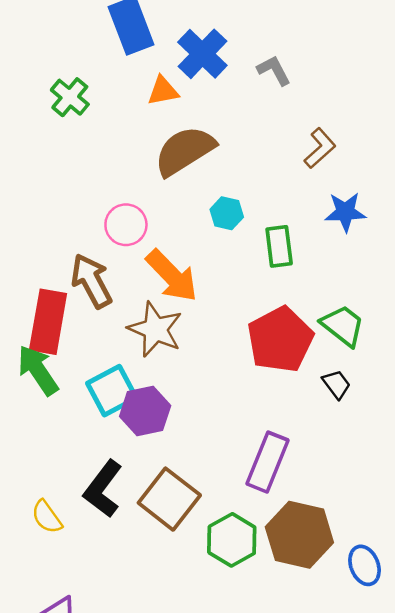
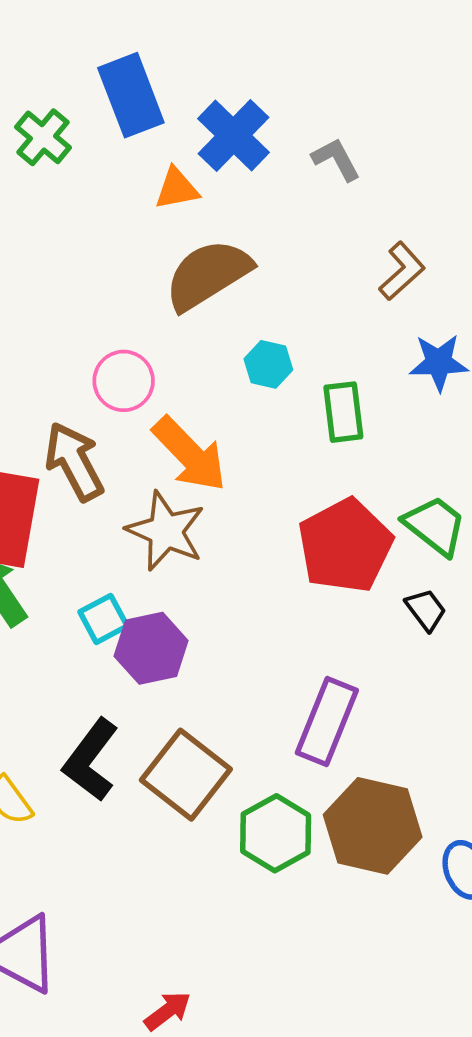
green cross: (70, 97) -> (43, 137), moved
cyan square: (112, 391) -> (103, 619), size x0.7

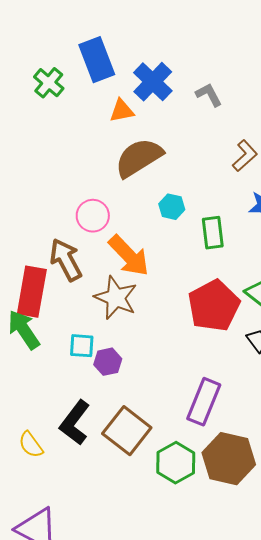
cyan square: (103, 619) -> (82, 346), turned 32
purple hexagon: (151, 648) -> (108, 362), size x0.7

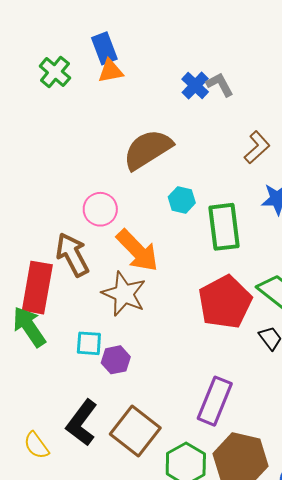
blue rectangle: (97, 60) -> (104, 48), size x0.7
blue cross: (153, 82) -> (195, 85), moved, size x0.7
orange triangle: (122, 111) -> (111, 71), moved
green rectangle: (213, 233) -> (224, 227), size x1.4

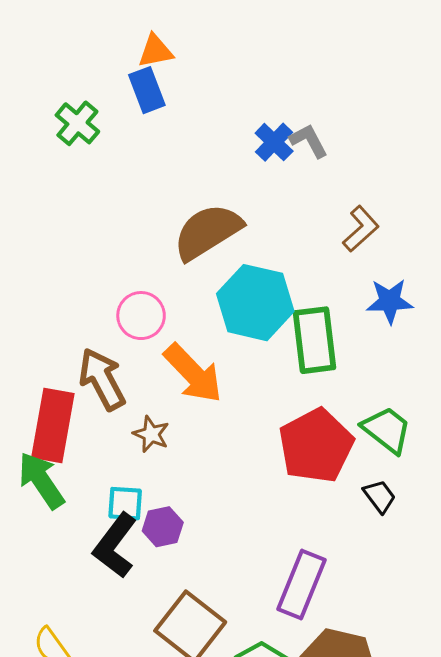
orange triangle: (111, 71) -> (155, 51), moved
cyan hexagon: (182, 200) -> (255, 303), size x2.0
brown star: (124, 294) -> (151, 434), moved, size x0.6
black L-shape: (82, 423) -> (115, 545), moved

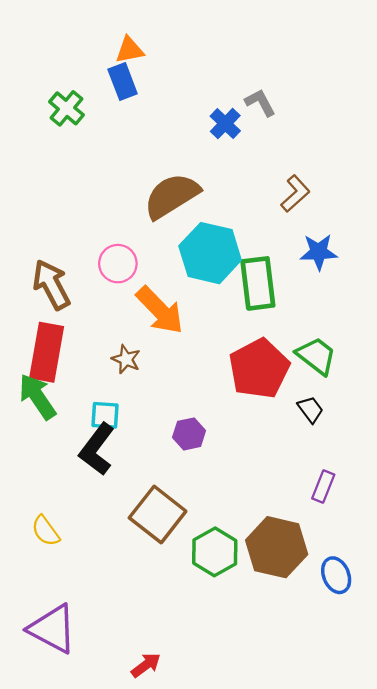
gray L-shape: (309, 141) -> (260, 103), moved
brown arrow: (102, 379) -> (51, 285), moved
purple hexagon: (163, 527) -> (189, 434), moved
purple rectangle: (302, 584) -> (323, 487), moved, size x0.6

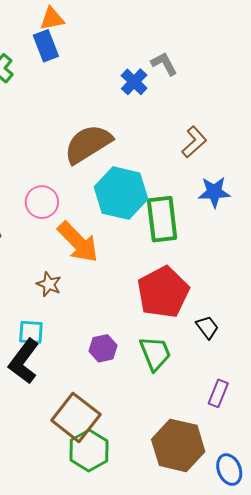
green trapezoid: (316, 356) -> (155, 353), moved, turned 30
green hexagon: (215, 552) -> (89, 450), moved

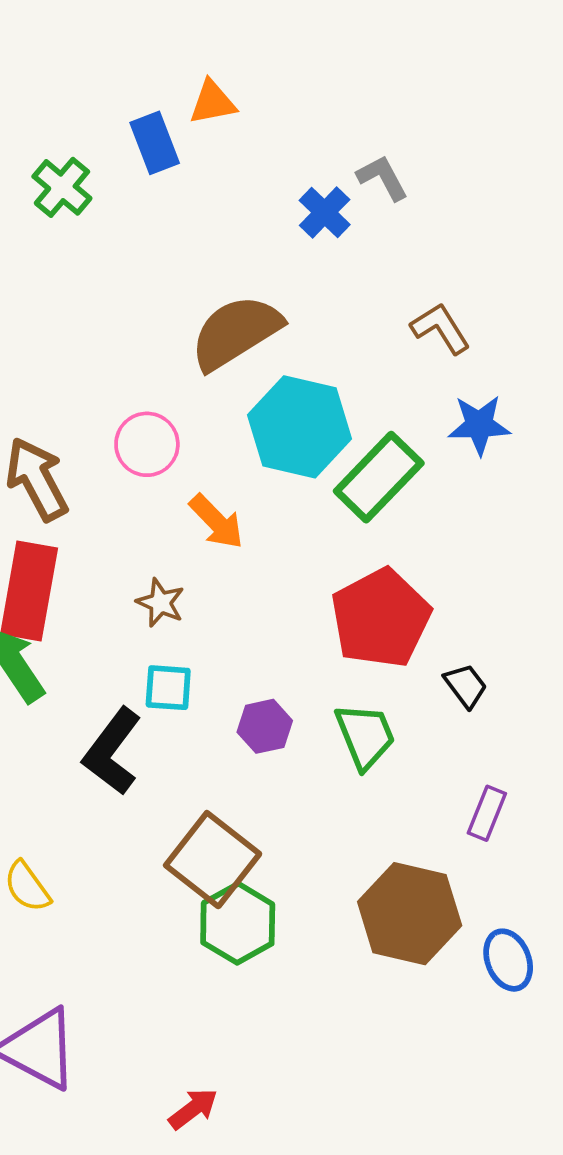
orange triangle: (52, 19) -> (213, 102), moved
brown L-shape: (194, 142) -> (441, 328), turned -80
green rectangle: (162, 219) -> (379, 477), turned 51
orange arrow: (78, 242) -> (216, 522), size x0.7
cyan square: (31, 332) -> (168, 688), moved

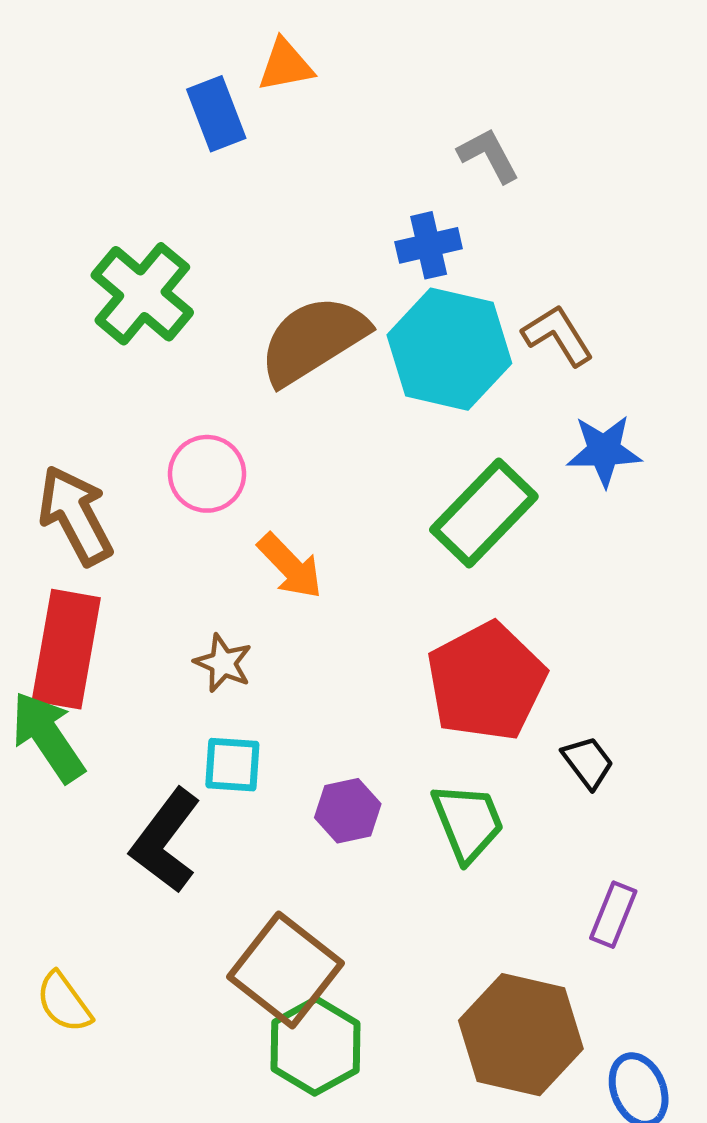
green cross: (62, 187) -> (142, 294), moved, size x1.4
blue cross: (325, 212) -> (429, 245), moved, turned 33
cyan hexagon: (300, 427) -> (449, 349), moved

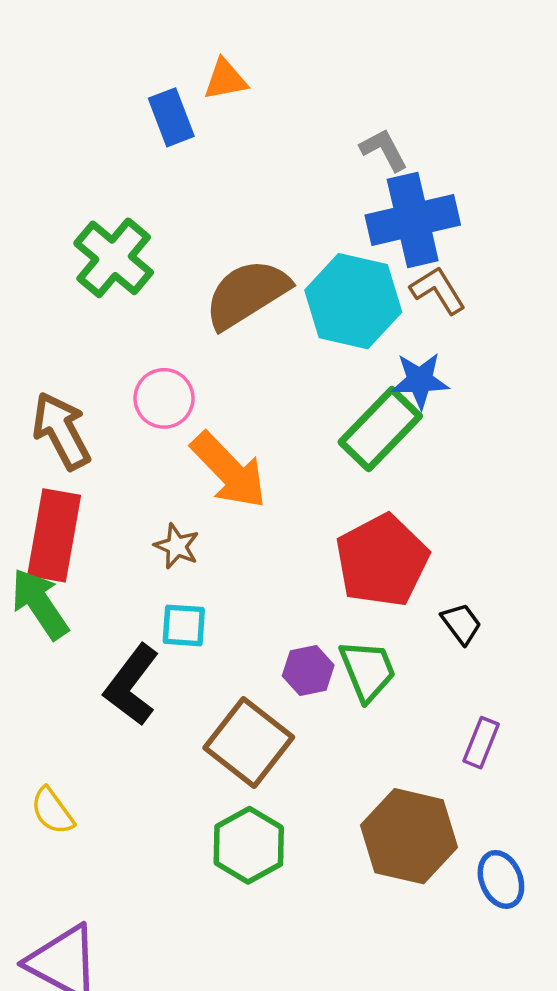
blue cross: (429, 245) -> (413, 220), moved, size x1.8
blue star: (604, 451) -> (420, 380), moved
orange arrow: (290, 566) -> (229, 470), size x1.5
purple hexagon: (348, 811) -> (308, 670), moved
brown square: (285, 970) -> (249, 743), moved

